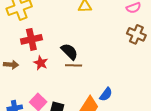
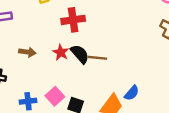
red cross: (31, 39) -> (73, 20), moved
black semicircle: (69, 52) -> (80, 54), moved

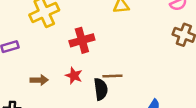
black semicircle: (80, 54) -> (101, 89), moved, turned 42

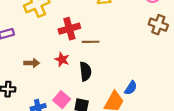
brown line: (112, 76) -> (91, 42), moved

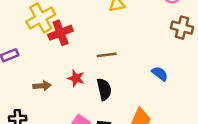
red cross: (69, 29) -> (61, 33), moved
blue semicircle: (131, 88) -> (160, 74), moved, turned -80

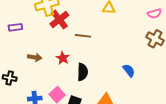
red cross: (61, 33) -> (59, 20), turned -30
brown line: (107, 55) -> (83, 36), moved

